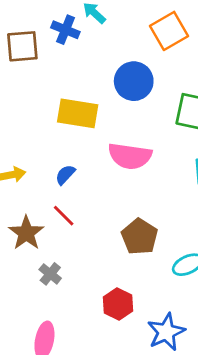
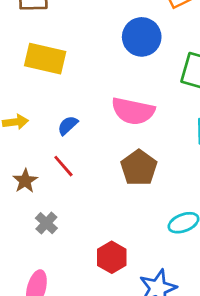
yellow rectangle: (78, 113) -> (45, 59), moved
brown star: (26, 233) -> (25, 181), size x0.7
brown pentagon: (140, 237) -> (139, 168), moved

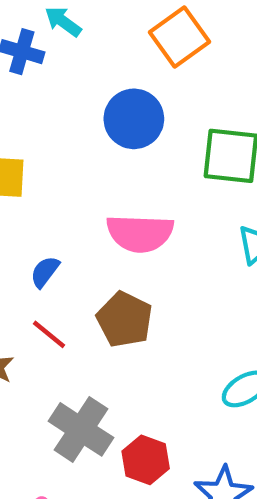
brown pentagon: (139, 168) -> (125, 320), moved
gray cross: (46, 223) -> (81, 429), moved, size x1.8

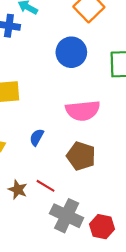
red line: (49, 334) -> (46, 186), moved

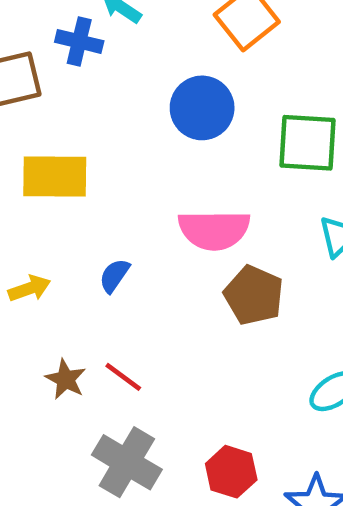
brown pentagon: (81, 156) -> (254, 295), moved
gray cross: (67, 216) -> (127, 462), moved

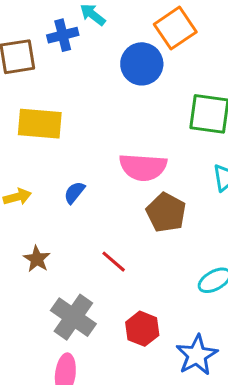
blue cross: (79, 41) -> (63, 35), turned -32
blue circle: (202, 108) -> (142, 64), moved
red line: (123, 377) -> (114, 262), moved

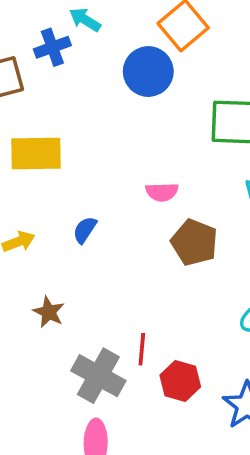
pink semicircle: (143, 167) -> (162, 192), size x0.6
red line: (114, 262) -> (142, 349), moved, turned 60

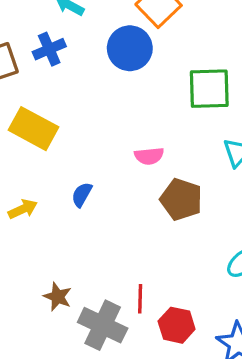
blue cross: (52, 47) -> (49, 49), moved
yellow rectangle: (36, 153) -> (33, 129), turned 33
brown star: (49, 312) -> (58, 297), moved

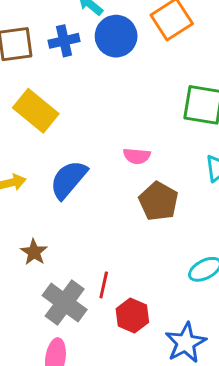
blue circle: (130, 48) -> (116, 36), moved
blue semicircle: (82, 195) -> (68, 180), size x1.8
brown star: (58, 297) -> (34, 252), moved

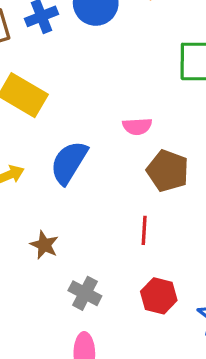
red line: (104, 285) -> (144, 230), moved
gray cross: (65, 303) -> (85, 293), size x0.7

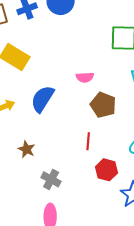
red hexagon: (159, 296) -> (106, 170), moved

